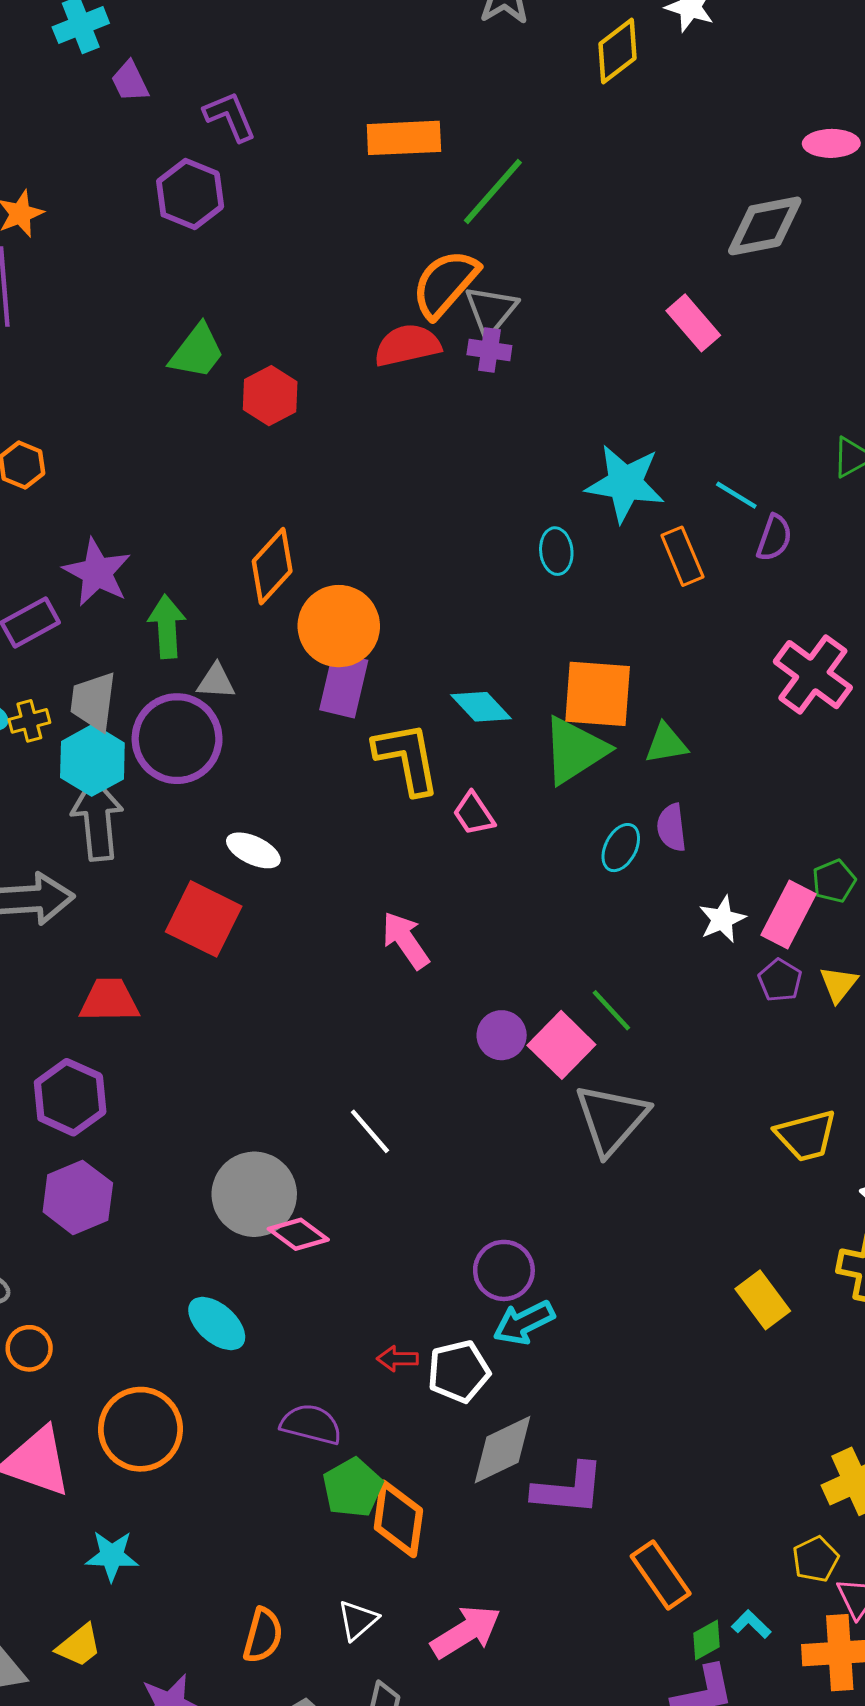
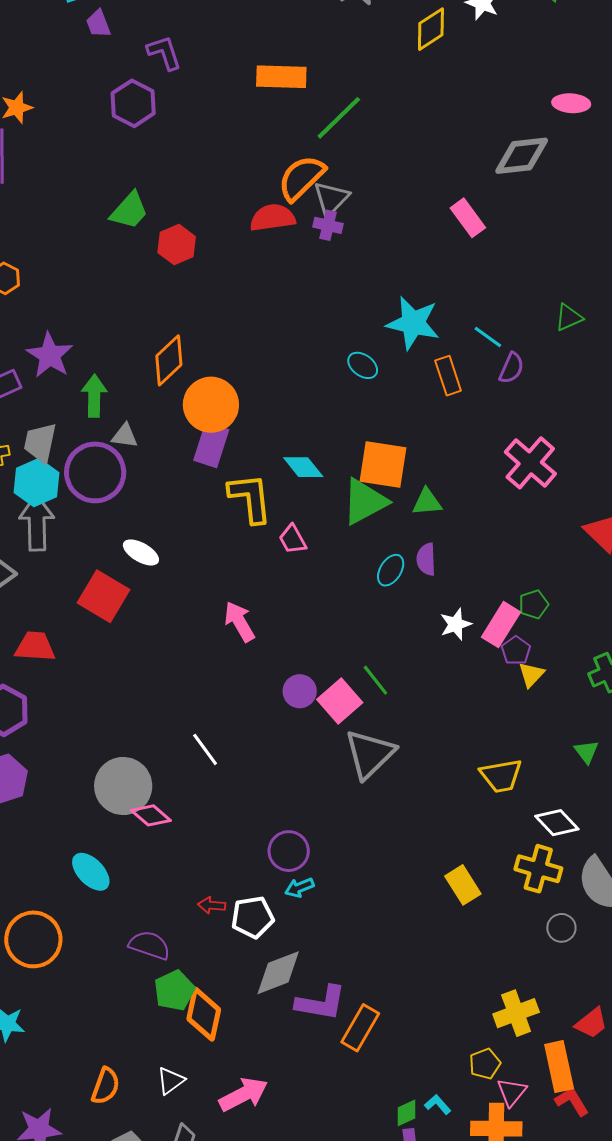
cyan ellipse: (556, 551) -> (363, 365), turned -52
purple pentagon: (780, 980) -> (516, 651), moved
cyan arrow: (524, 1323) -> (299, 888), size x0.7
orange rectangle: (661, 1575) -> (360, 1028), moved, turned 60

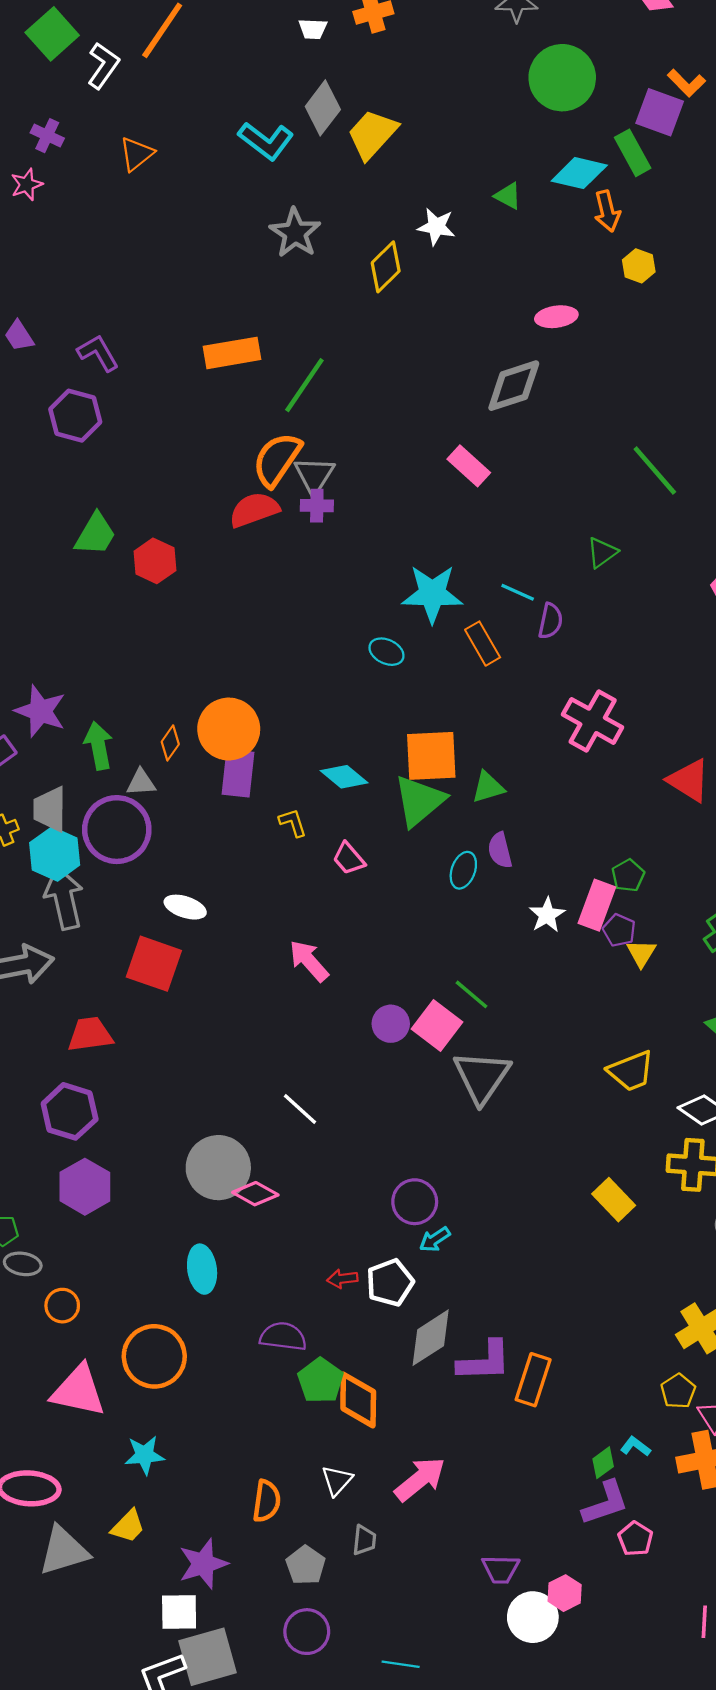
orange diamond: (169, 360) -> (170, 743), moved, size x0.6
yellow L-shape: (250, 498) -> (293, 823), size x0.5
cyan ellipse: (91, 872) -> (202, 1269), turned 48

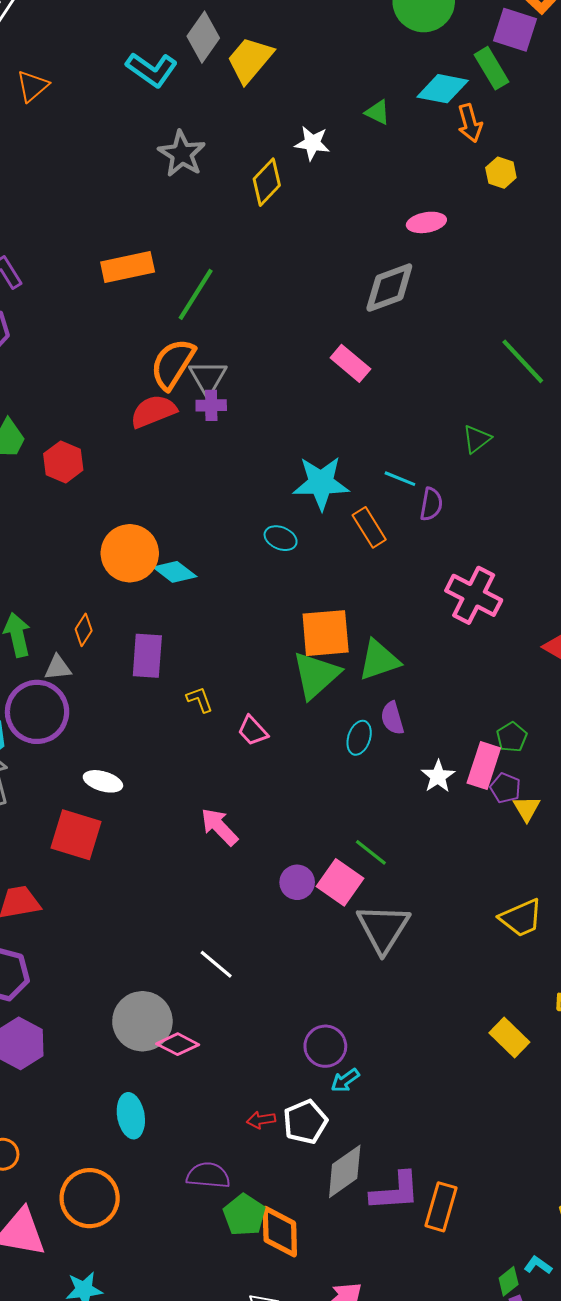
orange circle: (229, 729) -> (130, 553), moved
cyan diamond: (344, 777) -> (175, 572), moved
green triangle: (488, 787) -> (379, 660), size x1.4

